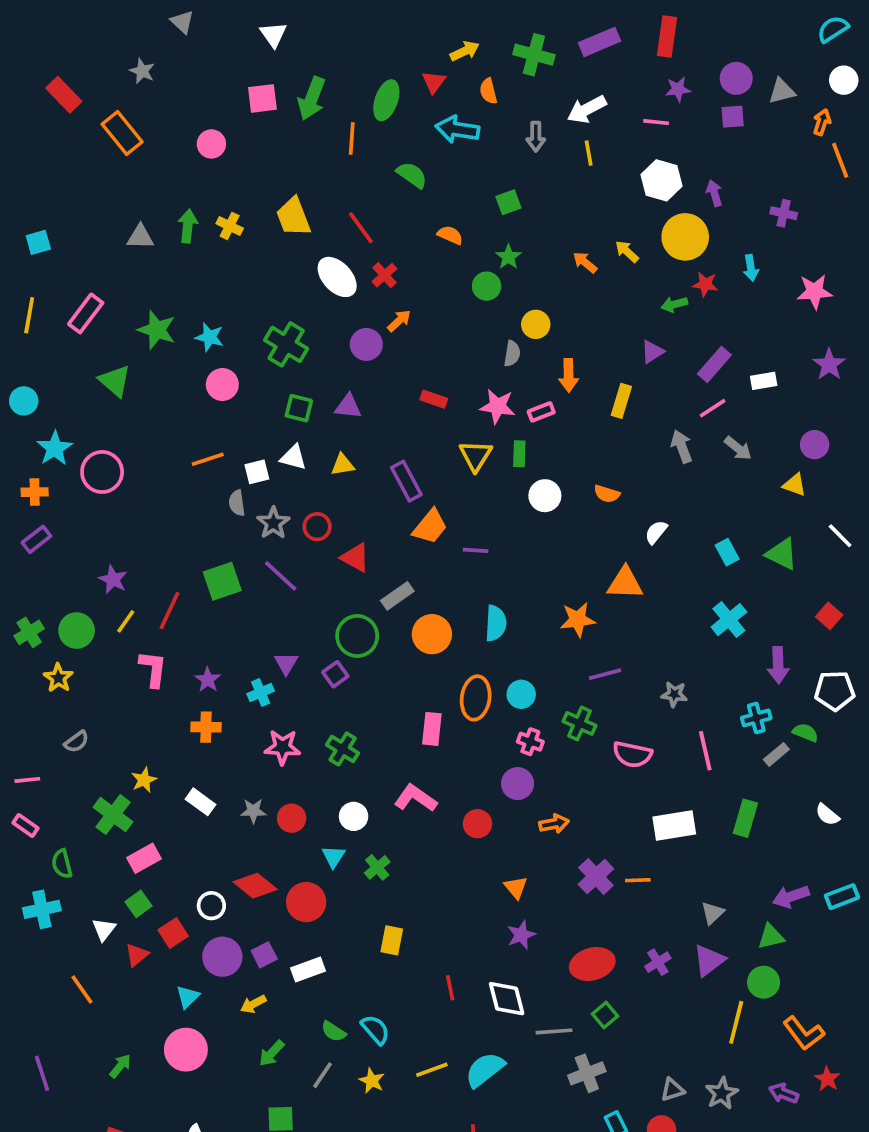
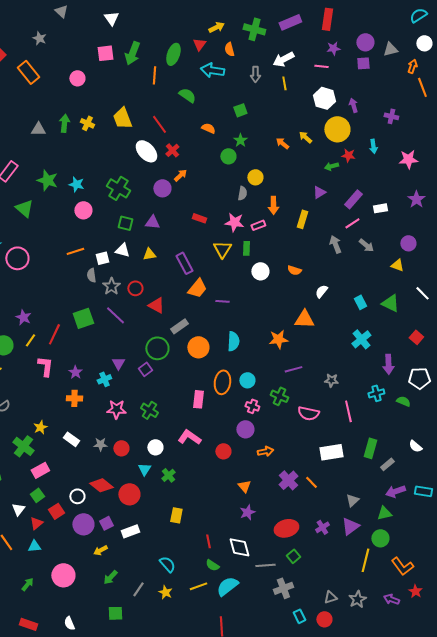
gray rectangle: (776, 754) -> (387, 464), moved
orange line: (638, 880) -> (311, 482), turned 48
cyan rectangle: (842, 897) -> (423, 491), turned 30
cyan triangle: (188, 997) -> (34, 546), moved, turned 40
green semicircle: (333, 1031) -> (212, 565), moved

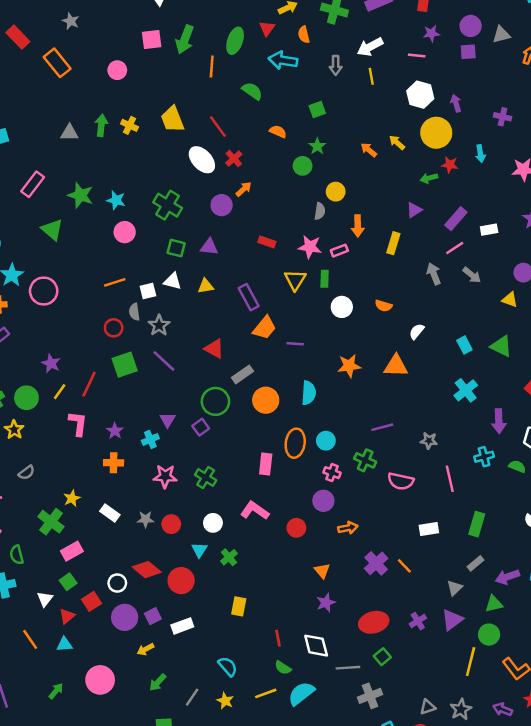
red circle: (135, 288) -> (114, 328), moved
orange star: (278, 339) -> (349, 366), moved
white rectangle: (331, 452) -> (429, 529), size x0.7
gray rectangle: (387, 464) -> (476, 563), moved

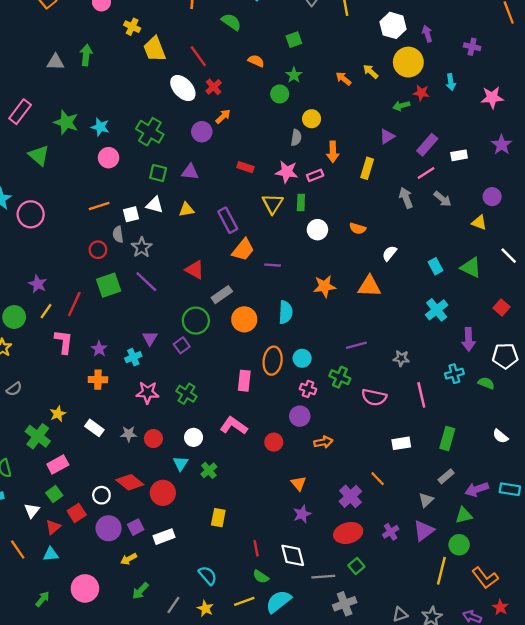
yellow cross: (130, 125) -> (132, 27), moved
purple cross: (376, 563) -> (350, 496), moved

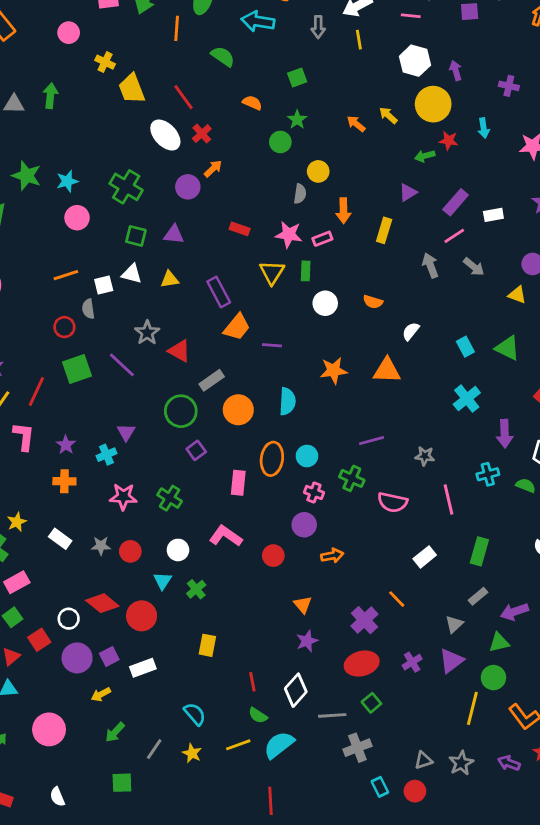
cyan star: (100, 127) -> (67, 181), turned -30
gray star: (142, 247) -> (147, 333), moved
purple square: (182, 345) -> (196, 450), moved
white rectangle: (401, 443) -> (425, 557), turned -30
white diamond: (293, 555) -> (296, 690), turned 56

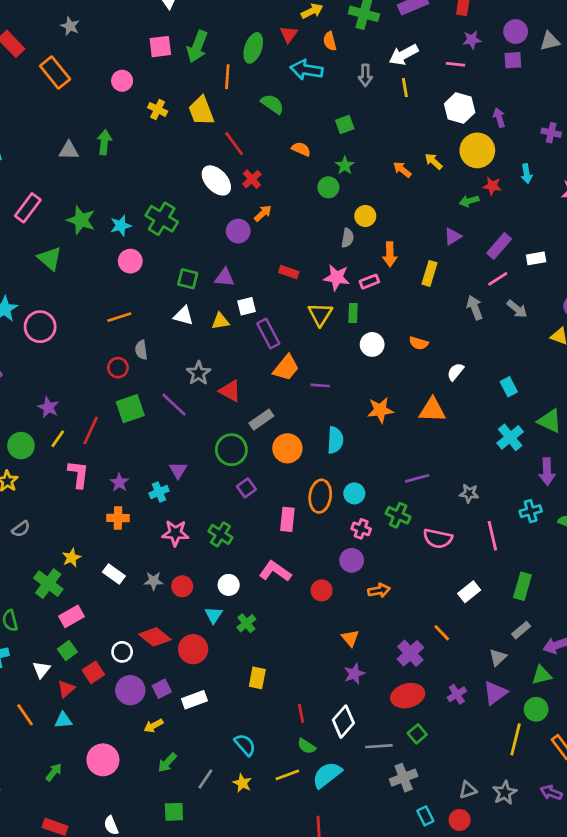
yellow trapezoid: (132, 89) -> (201, 111), moved
green cross: (126, 187) -> (162, 219), moved
white square: (104, 285) -> (246, 306), moved
green triangle: (507, 348) -> (550, 421), moved

